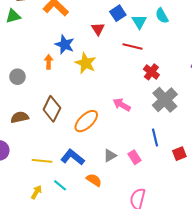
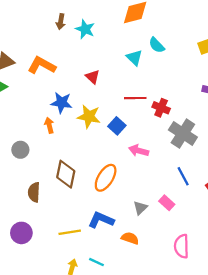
blue square: (118, 13) -> (117, 126), moved
red line: (133, 46) -> (135, 98), moved
brown semicircle: (20, 117) -> (34, 192), turned -60
cyan line: (60, 185) -> (97, 262), moved

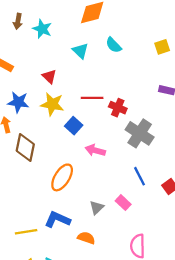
cyan triangle: (134, 58) -> (80, 51), moved
yellow star: (89, 117) -> (52, 104), moved
brown diamond: (66, 174) -> (25, 148), moved

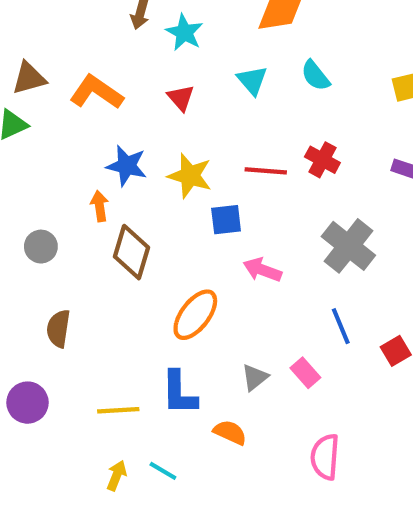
red triangle: (49, 76) -> (181, 98), moved
red cross: (118, 108) -> (322, 160), moved
blue square: (74, 126) -> (226, 220), turned 36
blue L-shape: (57, 219) -> (179, 393), turned -120

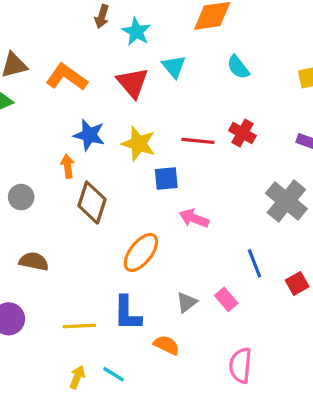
cyan triangle: (252, 80) -> (174, 67), moved
red triangle: (181, 98) -> (133, 83), size x1.5
gray cross: (348, 246) -> (286, 201), moved
brown semicircle: (58, 329) -> (34, 261), turned 92

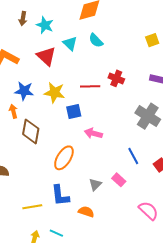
cyan semicircle: (238, 67) -> (96, 40), moved
pink semicircle: (240, 365) -> (148, 211), moved, turned 135

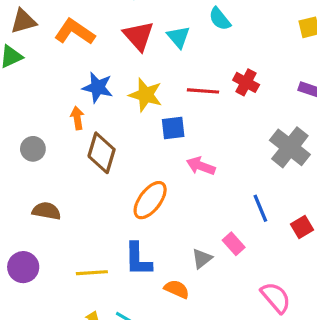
cyan triangle: (70, 43) -> (178, 37), moved
gray triangle: (95, 184) -> (202, 259), moved

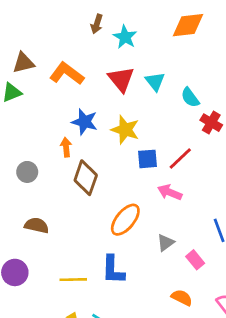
cyan semicircle: (220, 19) -> (190, 97), moved
red line: (203, 91) -> (180, 159), moved, turned -50
gray triangle: (202, 259) -> (166, 243), moved
orange semicircle: (177, 289) -> (182, 298), moved

